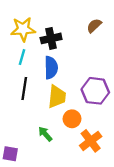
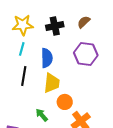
black cross: (51, 38) -> (55, 26), moved
purple hexagon: (95, 91) -> (86, 54), moved

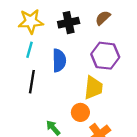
yellow trapezoid: (52, 83) -> (93, 88), moved

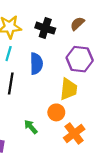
black cross: (69, 23) -> (45, 28), turned 30

